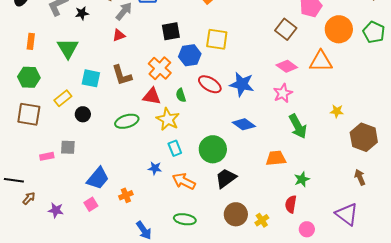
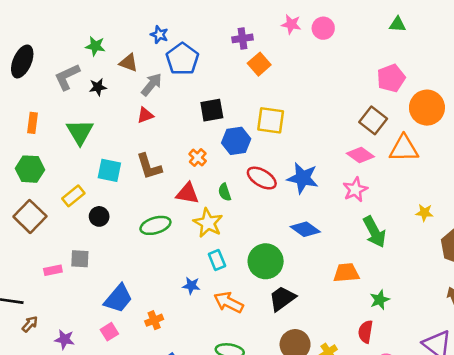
brown square: (286, 29) -> (373, 120), moved
orange cross: (160, 68) -> (198, 158), size x0.6
brown square: (29, 114) -> (30, 216), turned 35

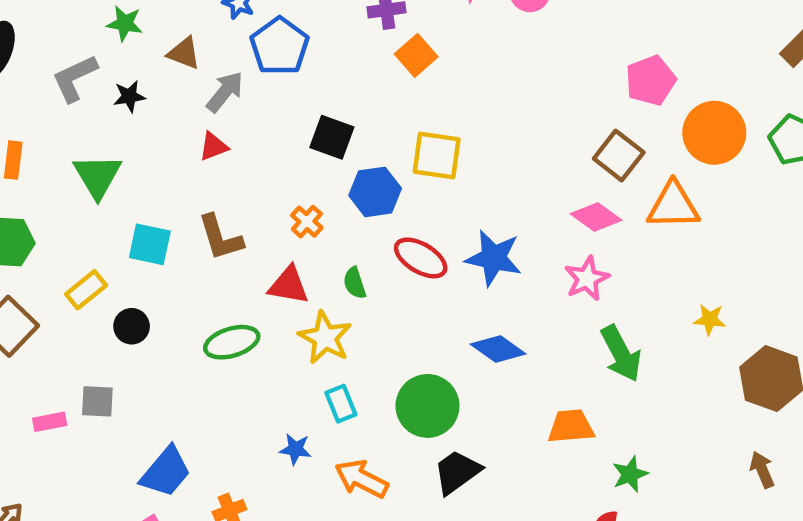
black square: (212, 110) -> (332, 137), turned 30

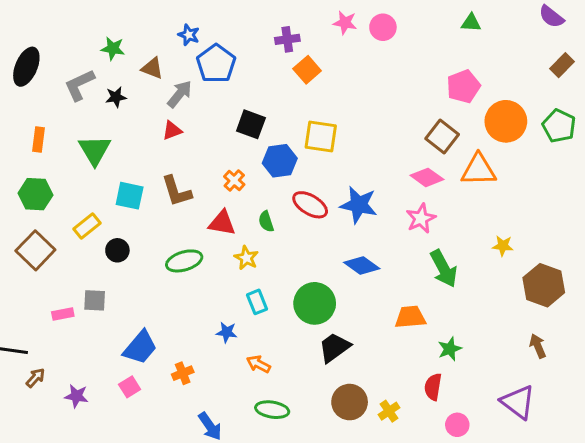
yellow star: (325, 338) -> (246, 258), size x0.7
orange arrow: (361, 479) -> (259, 364), moved, size x0.7

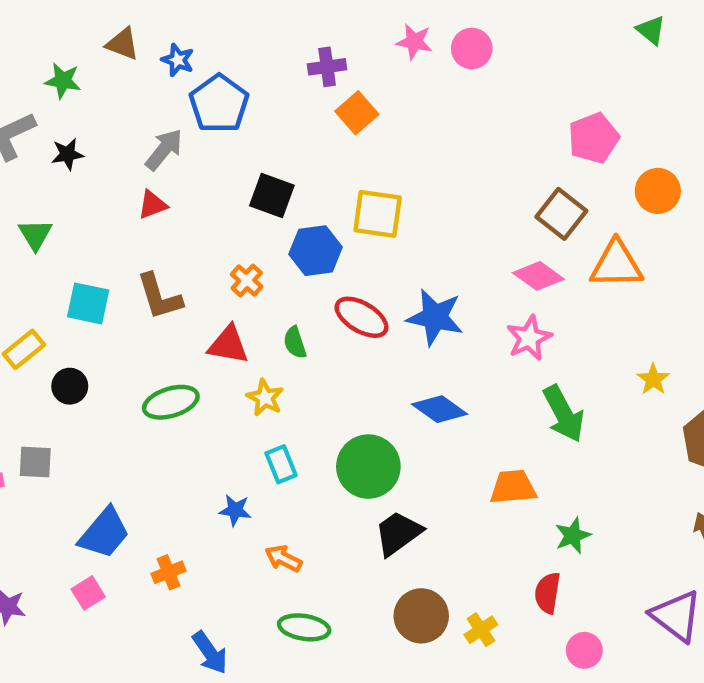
green triangle: (471, 23) -> (651, 30), moved, turned 35
brown triangle: (152, 68) -> (123, 44), moved
orange circle: (506, 121) -> (658, 191), size x0.7
green triangle: (95, 150) -> (35, 235), size x0.7
yellow star: (503, 246) -> (653, 379), turned 30

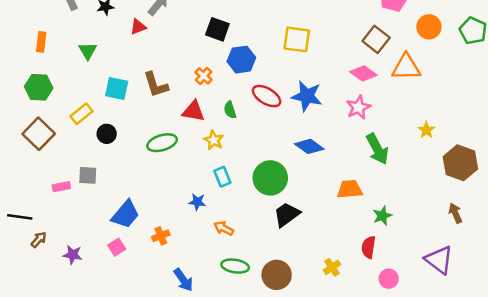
red triangle: (152, 205) -> (138, 27), moved
yellow square: (378, 214) -> (297, 39), moved
brown circle: (421, 616) -> (277, 275), moved

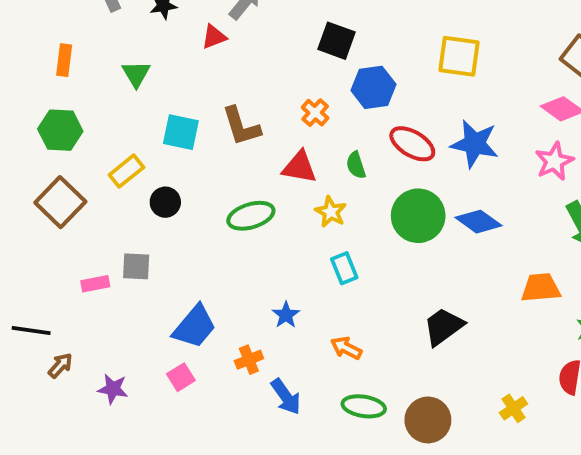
green circle: (270, 178) -> (418, 216), moved
blue star: (197, 202) -> (286, 315), moved, turned 30
blue arrow: (183, 280) -> (286, 397), moved

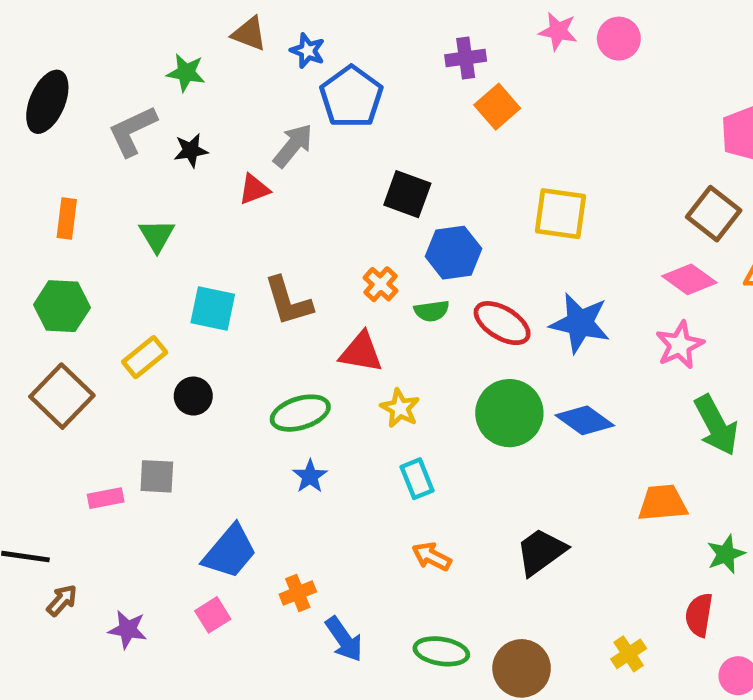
green semicircle: (356, 165) -> (432, 311), moved, turned -80
blue star: (286, 315) -> (310, 476), moved
orange arrow: (346, 348) -> (432, 557), moved

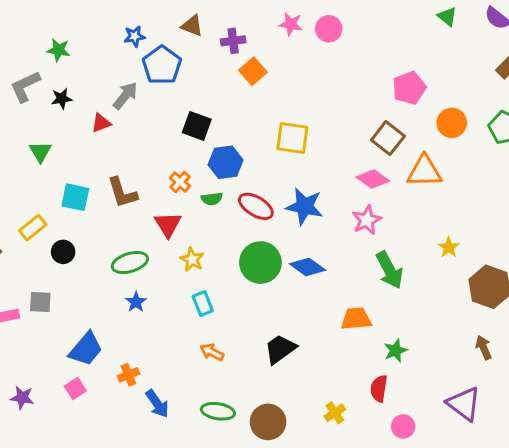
brown triangle: (249, 34) -> (192, 26), moved
blue star: (308, 51) -> (134, 36), turned -30
red triangle: (361, 352) -> (168, 225), turned 48

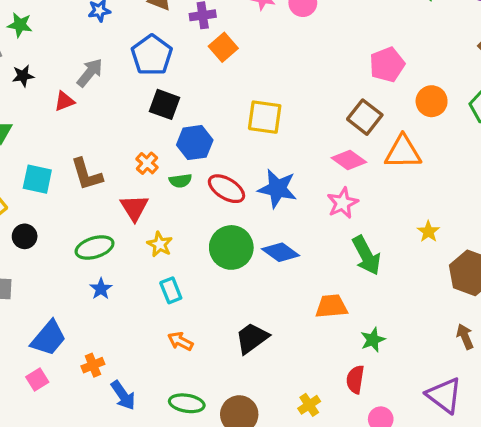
blue pentagon: (162, 65) -> (152, 55), moved

